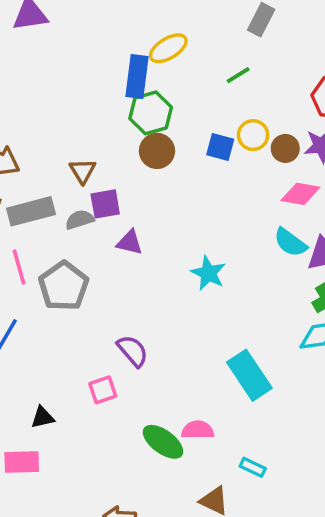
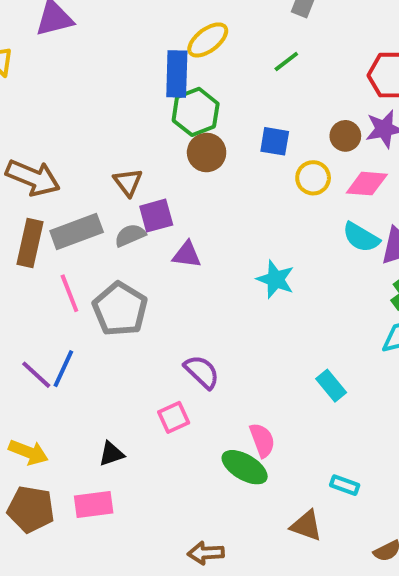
yellow circle: (253, 135) -> (313, 178), moved
cyan rectangle: (249, 375) -> (331, 386), size x0.6
pink semicircle: (198, 430) -> (262, 440), moved, turned 76

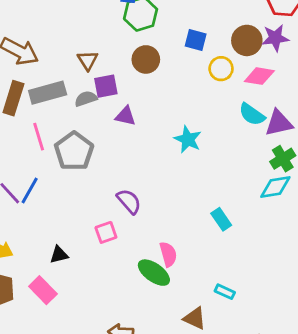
brown circle: (345, 136) -> (247, 40), size x1.4
brown circle: (207, 152) -> (146, 59), moved
pink rectangle: (94, 504) -> (43, 290), turned 48

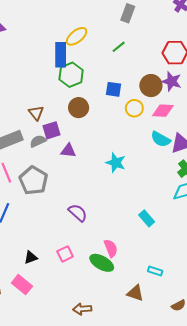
purple star: (275, 38) -> (172, 81), turned 30
pink square: (106, 232) -> (65, 254), moved

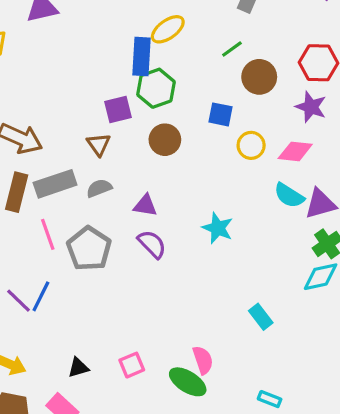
brown circle: (151, 86) -> (259, 77), moved
purple square: (51, 130) -> (118, 109), moved
purple semicircle: (78, 213) -> (152, 244), moved

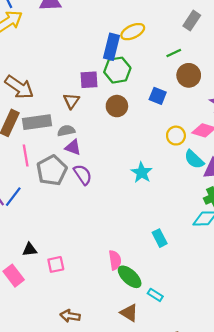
yellow circle: (251, 145) -> (176, 136), moved
purple triangle: (145, 205) -> (73, 147), moved
purple semicircle: (152, 244) -> (83, 175), moved
pink square: (132, 365) -> (56, 264), moved
green ellipse: (188, 382) -> (130, 277), moved

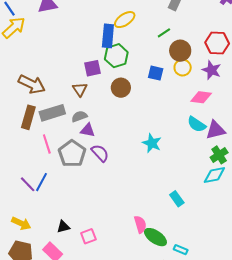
yellow circle: (176, 136) -> (183, 68), moved

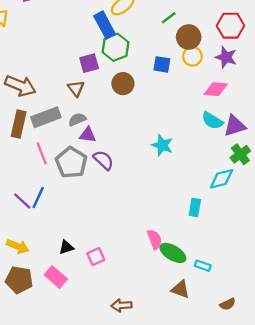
blue rectangle: (108, 36) -> (105, 25), turned -30
cyan diamond: (214, 175) -> (221, 179), moved
cyan rectangle: (177, 199) -> (195, 207), turned 49

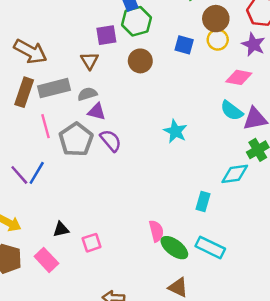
cyan rectangle: (203, 266) -> (210, 247), moved, size x1.6

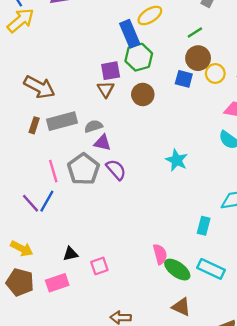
brown circle: (216, 19) -> (198, 58), moved
brown triangle: (90, 61) -> (106, 89), moved
brown rectangle: (24, 92) -> (34, 125), size x0.6
pink line: (45, 126) -> (53, 171), moved
pink rectangle: (46, 260) -> (57, 283), turned -65

